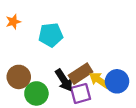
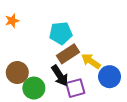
cyan pentagon: (51, 35) -> (61, 33), moved
brown rectangle: (81, 74) -> (68, 54), moved
yellow arrow: (99, 80) -> (91, 61), moved

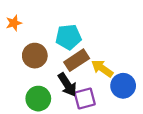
brown circle: (17, 73) -> (35, 56), moved

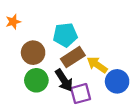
green circle: (38, 99) -> (36, 80), moved

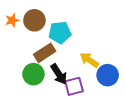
brown circle: (33, 53) -> (34, 20), moved
brown rectangle: (73, 57) -> (45, 53), moved

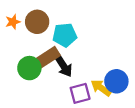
yellow arrow: (89, 60) -> (101, 88), moved
green circle: (33, 74) -> (29, 68), moved
black arrow: (59, 74) -> (64, 66), moved

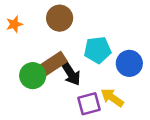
brown circle: (37, 22) -> (60, 18), moved
cyan pentagon: (65, 35) -> (98, 50), moved
blue circle: (116, 81) -> (129, 63), moved

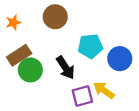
brown rectangle: (53, 63) -> (19, 55), moved

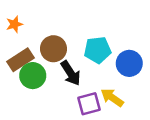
brown circle: (55, 17) -> (53, 49), moved

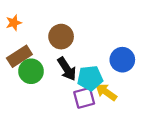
brown circle: (53, 49) -> (61, 37), moved
cyan pentagon: (97, 50) -> (90, 78), moved

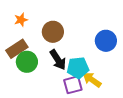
orange star: (14, 23) -> (21, 20), moved
blue circle: (122, 60) -> (106, 41), moved

